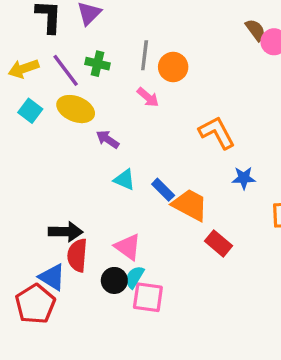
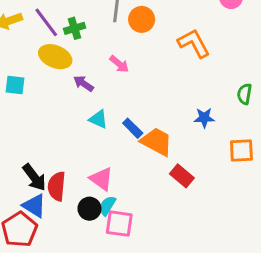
green cross: (97, 64) -> (75, 28), moved, turned -30
pink arrow: (148, 97) -> (119, 64), moved
cyan square: (30, 111) -> (15, 85), moved, turned -30
orange L-shape: (217, 133) -> (194, 43), moved
black arrow: (66, 232) -> (34, 177), moved, turned 52

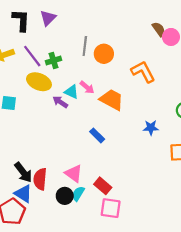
cyan triangle: (98, 119) -> (71, 92), moved
orange trapezoid: (157, 142) -> (112, 100), moved
red rectangle: (182, 176) -> (103, 186), moved
pink square: (119, 224) -> (111, 208), moved

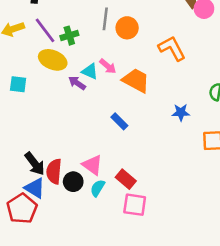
black circle: (65, 196) -> (73, 182), moved

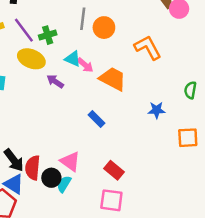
cyan triangle: (90, 71) -> (73, 59), moved
red rectangle: (126, 179) -> (114, 170), moved
cyan semicircle: (98, 188) -> (64, 184), moved

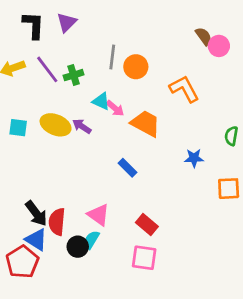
yellow ellipse: (31, 59) -> (56, 125), moved
black circle: (51, 178) -> (78, 247), moved

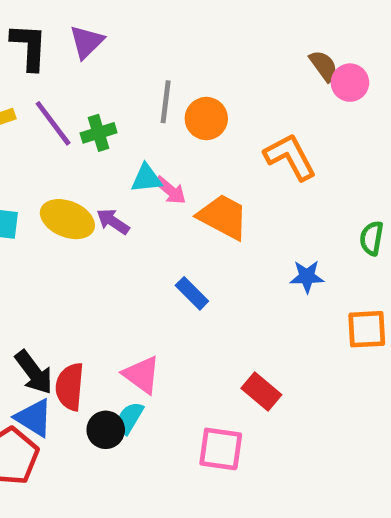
cyan triangle: (101, 101) -> (146, 178), turned -30
red rectangle: (147, 225) -> (261, 391), moved

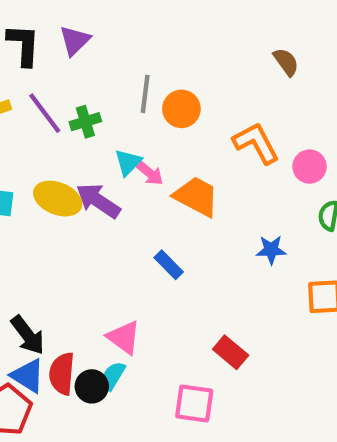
pink circle: (350, 83) -> (310, 167), moved
cyan triangle: (146, 178) -> (128, 162), turned -40
purple arrow: (113, 221) -> (98, 201), size x1.5
red semicircle: (70, 387) -> (62, 374), moved

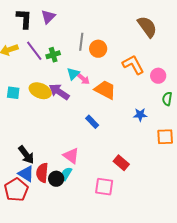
brown semicircle: (286, 62) -> (147, 27), size x1.6

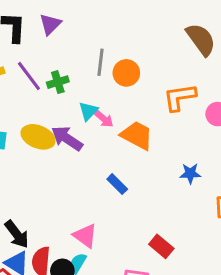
orange L-shape: (133, 65) -> (180, 97), turned -70

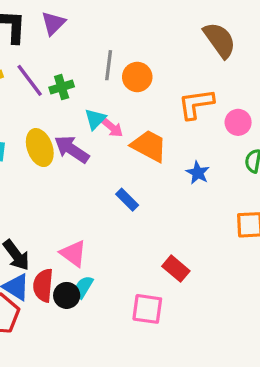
yellow ellipse: (38, 137) -> (40, 148), turned 48
blue star: (190, 173) -> (198, 173), moved, turned 30
pink triangle: (85, 236) -> (73, 253), moved

